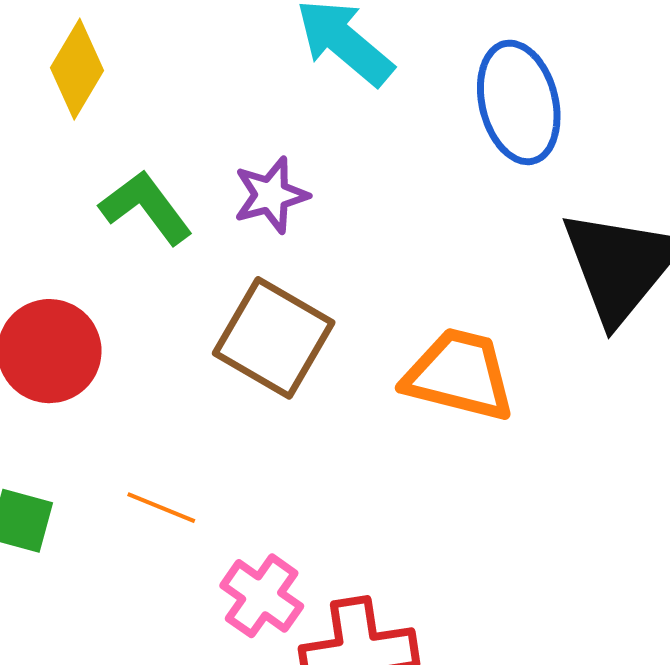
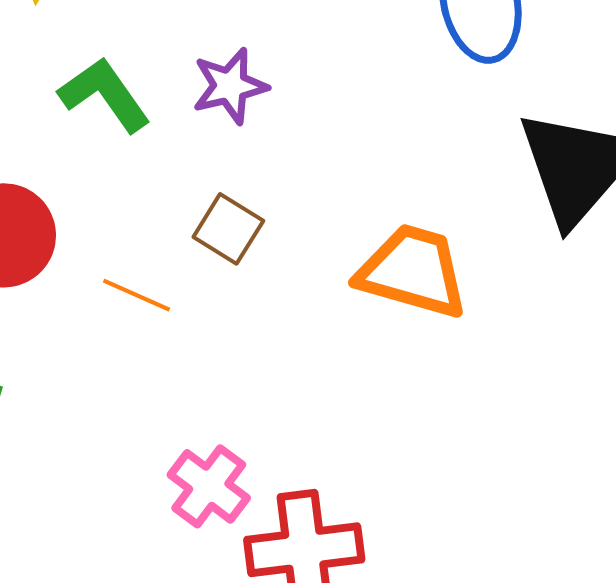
brown square: (274, 338) -> (228, 229), size x0.6
orange line: (161, 508) -> (137, 295), moved

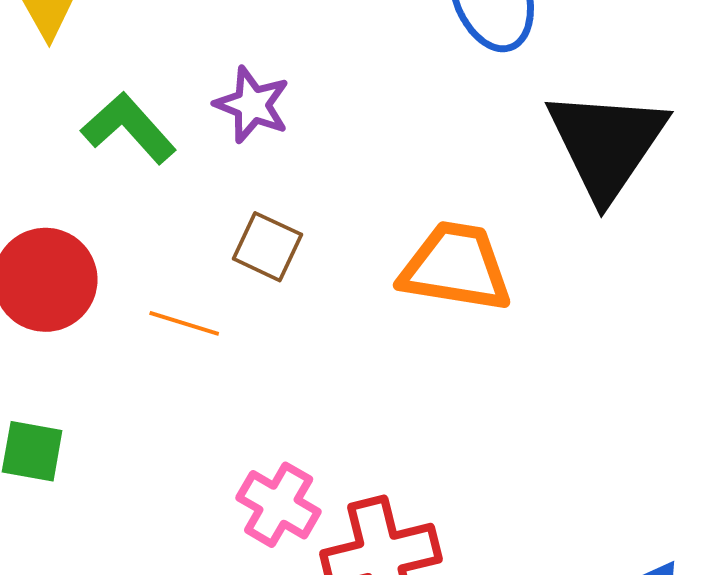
purple star: (230, 86) -> (252, 105), turned -30

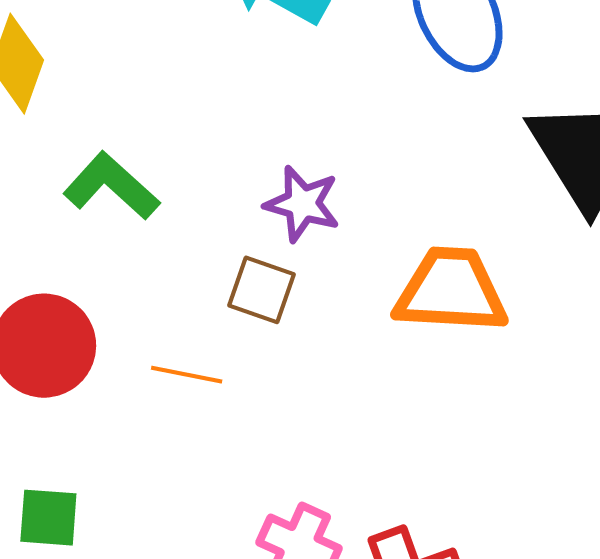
purple star: (252, 105) -> (302, 204), moved

